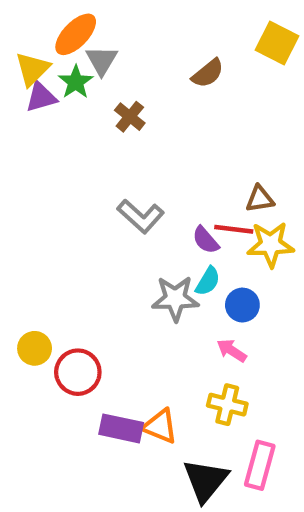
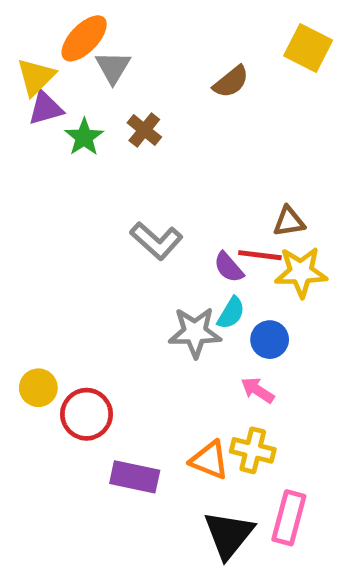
green star: (76, 82) -> (84, 137), moved
orange triangle: (160, 426) -> (209, 460), moved

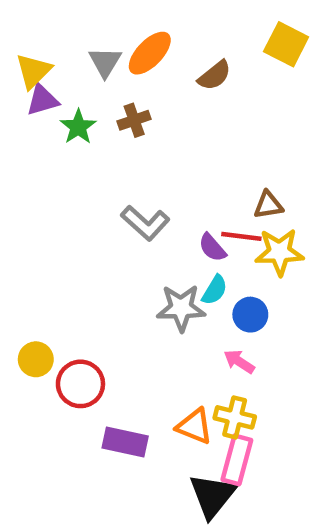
orange ellipse: (84, 38) -> (150, 53), moved
brown cross: (144, 130) -> (134, 120), turned 32
pink rectangle: (289, 518) -> (237, 460), moved

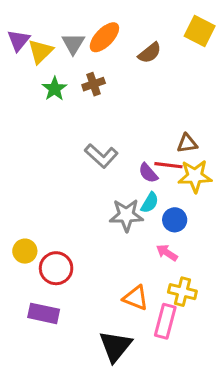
yellow triangle: (34, 71) -> (40, 51), moved
purple triangle: (42, 100) -> (19, 40), moved, turned -35
yellow cross: (235, 417) -> (182, 292), moved
purple rectangle: (125, 442) -> (44, 313), moved
black triangle: (212, 496) -> (115, 346), moved

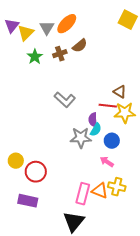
brown semicircle: (150, 53) -> (80, 46), moved
brown triangle: (187, 143) -> (120, 92), turned 40
purple semicircle: (148, 173) -> (93, 120), moved, turned 40
orange triangle: (136, 298) -> (100, 191), moved
pink rectangle: (165, 321) -> (83, 194), moved

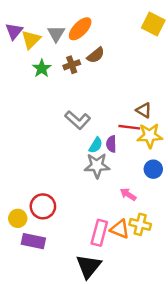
cyan semicircle: (96, 130) -> (96, 145), moved
blue circle: (112, 141) -> (153, 169), moved
yellow circle: (16, 161) -> (18, 218), moved

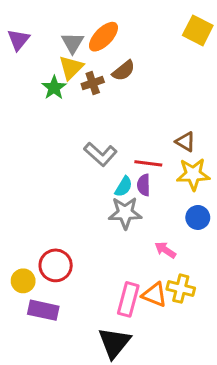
yellow triangle: (31, 40) -> (71, 68), moved
red line: (129, 127) -> (148, 163), moved

